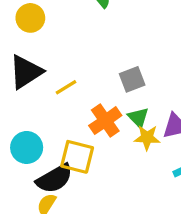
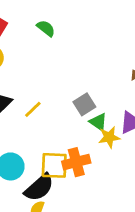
gray square: (132, 79) -> (84, 104), moved
orange cross: (105, 121) -> (76, 162), moved, turned 32

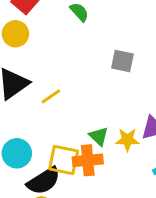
gray square: (84, 104) -> (122, 61), moved, turned 35
green triangle: (98, 122) -> (99, 136), moved

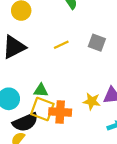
yellow line: (51, 96) -> (61, 45), moved
green triangle: (99, 136) -> (41, 90), moved, turned -49

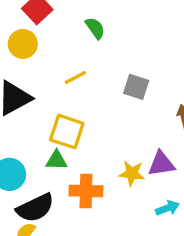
yellow line: (61, 45) -> (75, 77), moved
yellow square: (42, 109) -> (67, 132), moved

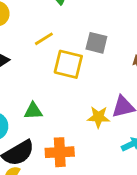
yellow square: (67, 132) -> (68, 64), moved
orange cross: (86, 191) -> (60, 152), moved

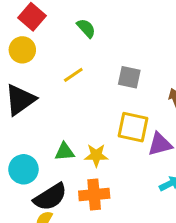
yellow square: (68, 64) -> (133, 127), moved
yellow star: (99, 117) -> (96, 155), moved

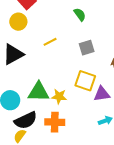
green semicircle: (86, 28) -> (80, 14), moved
gray square: (129, 77) -> (87, 48), turned -35
green triangle: (65, 152) -> (39, 92), size x1.6

